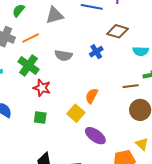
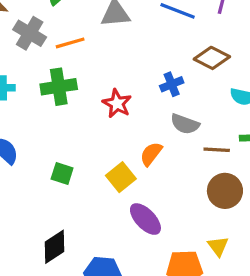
gray semicircle: (63, 55) -> (185, 124), moved
green cross: (29, 66) -> (59, 87), turned 35
red star: (42, 88) -> (117, 104), moved

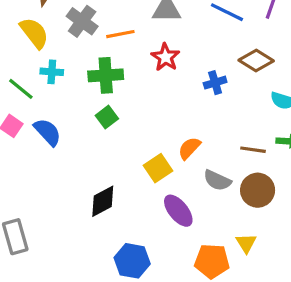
red star: (117, 104) -> (165, 57), moved
gray semicircle: (185, 124) -> (217, 180), moved
green square: (62, 173) -> (107, 117), moved, turned 30
black diamond: (54, 247) -> (103, 201), moved

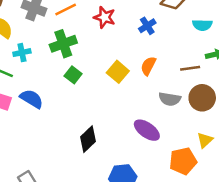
orange semicircle: (189, 148) -> (148, 66), moved
yellow square: (158, 168) -> (118, 72), moved
yellow triangle: (246, 243) -> (205, 140), turned 35

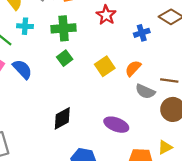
gray semicircle: (170, 99) -> (145, 91), moved
purple ellipse: (147, 130) -> (116, 125), turned -30

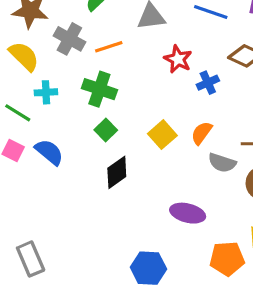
red star: (106, 15) -> (178, 59), moved
green cross: (64, 28) -> (99, 89), turned 30
black diamond: (62, 118) -> (117, 172), moved

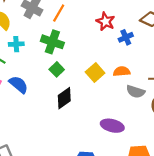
orange line: (109, 47) -> (59, 13), turned -42
orange semicircle: (202, 133) -> (122, 71), turned 49

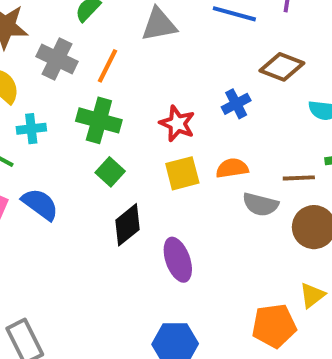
red star: (106, 21) -> (177, 124), moved
yellow square: (95, 73) -> (182, 173), turned 30
purple ellipse: (112, 126) -> (178, 260), moved, turned 60

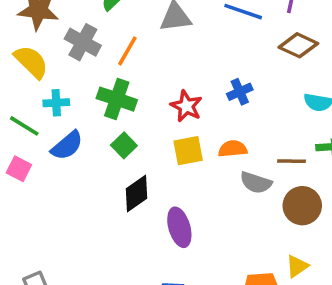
brown diamond: (282, 67) -> (298, 45), moved
blue semicircle: (40, 204) -> (67, 146), moved, turned 100

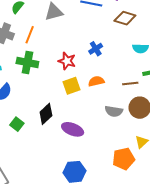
green square: (124, 145) -> (17, 124), moved
gray semicircle: (256, 183) -> (114, 111), moved
purple ellipse: (179, 227) -> (73, 129), turned -45

